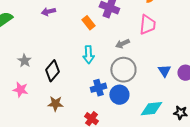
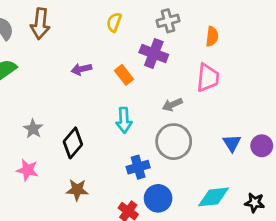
purple arrow: (48, 12) -> (81, 69), moved
blue circle: (119, 95) -> (158, 198), moved

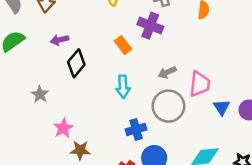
purple arrow: (81, 69) -> (59, 40), moved
pink trapezoid: (208, 78) -> (200, 84), moved
black diamond: (73, 143) -> (76, 63), moved
pink star: (27, 170) -> (63, 128), moved, turned 30

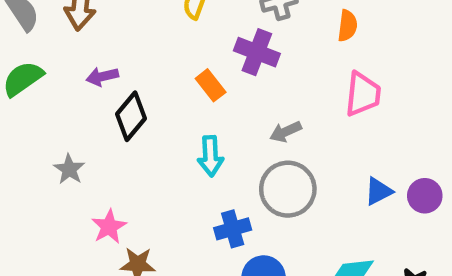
pink trapezoid: (200, 84) -> (363, 94), moved
blue triangle: (222, 107) -> (378, 191), turned 36

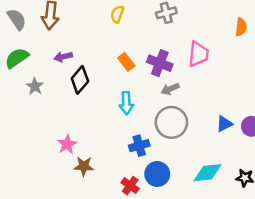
orange semicircle: (347, 26) -> (241, 27), moved
purple cross: (257, 52) -> (160, 63), moved
pink trapezoid: (363, 94) -> (198, 54), moved
gray star: (69, 169) -> (35, 86), moved

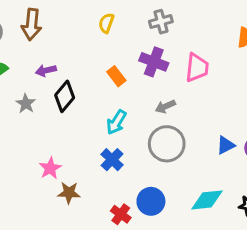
purple cross: (160, 63) -> (154, 62), moved
gray star: (35, 86) -> (26, 104), moved
cyan arrow: (126, 103) -> (116, 122), turned 35
blue cross: (139, 146) -> (112, 160), moved, turned -30

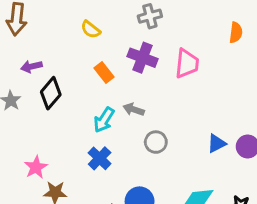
yellow semicircle: (106, 23) -> (91, 30), moved, turned -72
gray arrow: (165, 106) -> (134, 109), moved, turned 42
gray circle: (167, 144) -> (156, 142), size x0.6

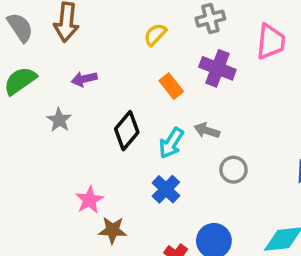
gray cross: (150, 16) -> (210, 19), moved
yellow semicircle: (91, 30) -> (155, 35), turned 96
pink trapezoid: (187, 64) -> (271, 42), moved
black diamond: (51, 93) -> (127, 131), moved

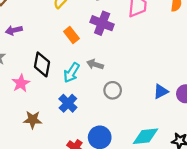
black diamond: (127, 131) -> (42, 64), turned -30
pink star: (89, 200) -> (21, 83), moved
brown star: (113, 230) -> (33, 120), moved

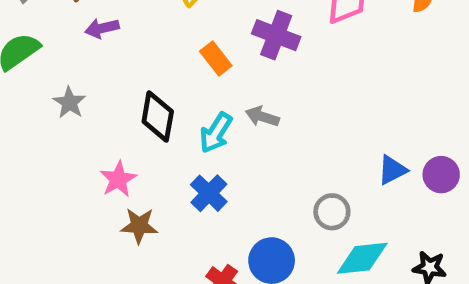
purple arrow: (14, 30) -> (102, 28), moved
pink star: (21, 83) -> (118, 179), moved
gray circle: (113, 90) -> (332, 212), moved

